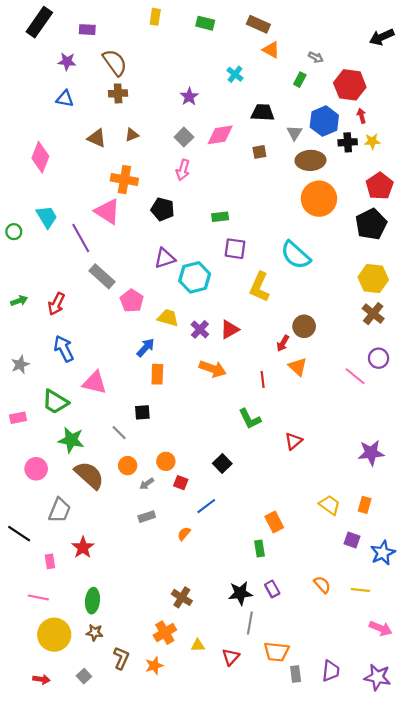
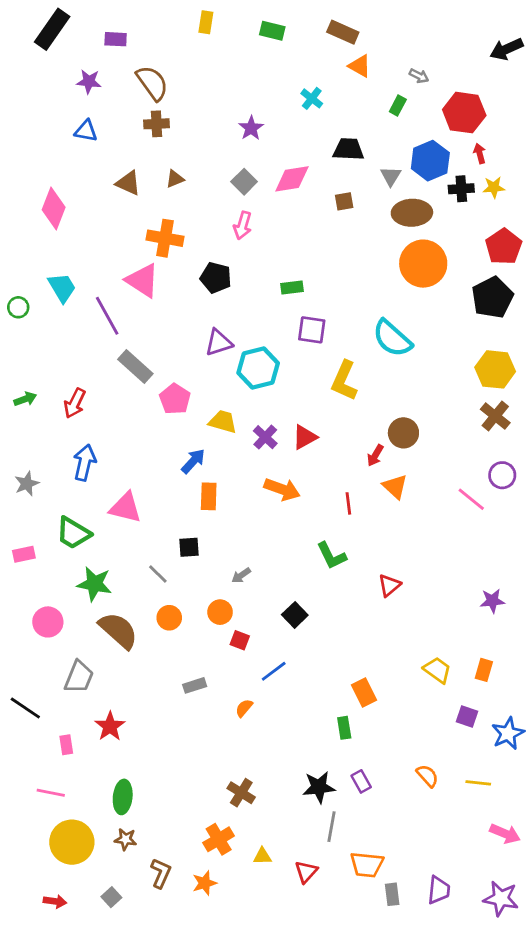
blue arrow: (64, 349) -> (85, 463), turned 40
purple star: (371, 453) -> (492, 601), size x0.7
gray arrow: (147, 484) -> (241, 575), moved

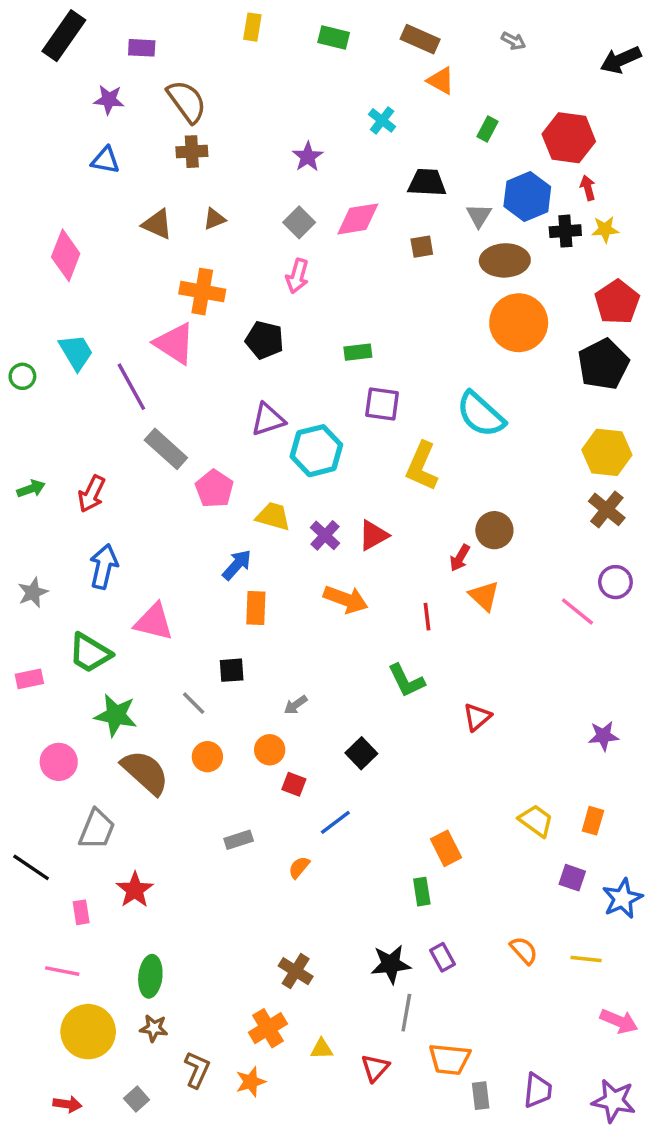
gray arrow: (419, 76) -> (513, 41), moved

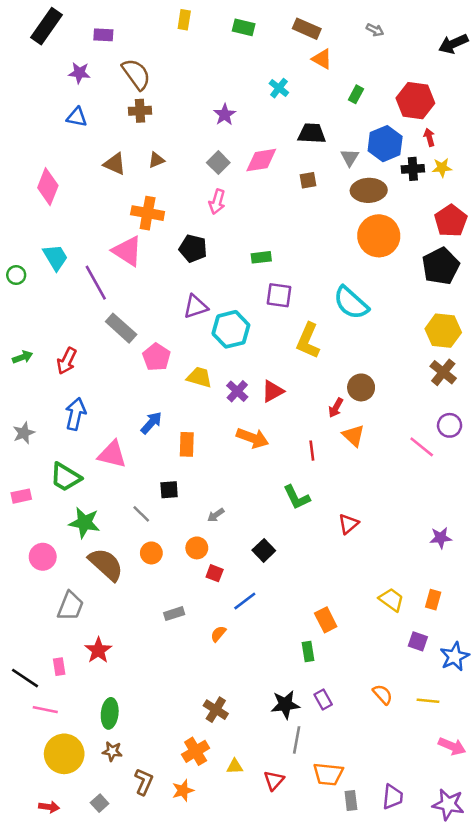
blue arrow: (237, 565) -> (151, 423), moved
black line: (31, 867) -> (25, 678), moved

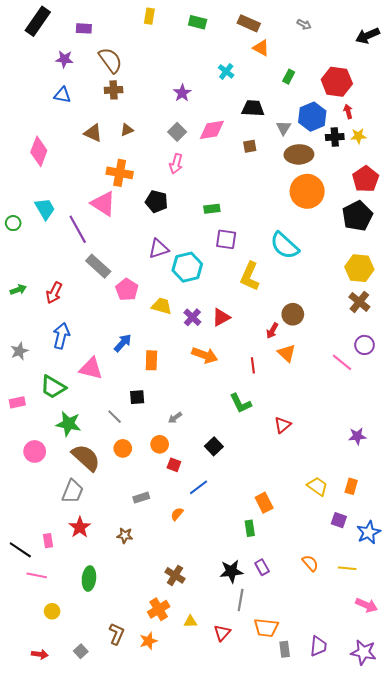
gray trapezoid: (70, 606) -> (73, 491), moved
brown star: (112, 751) -> (125, 535), moved
yellow circle: (64, 754) -> (52, 611), size x0.5

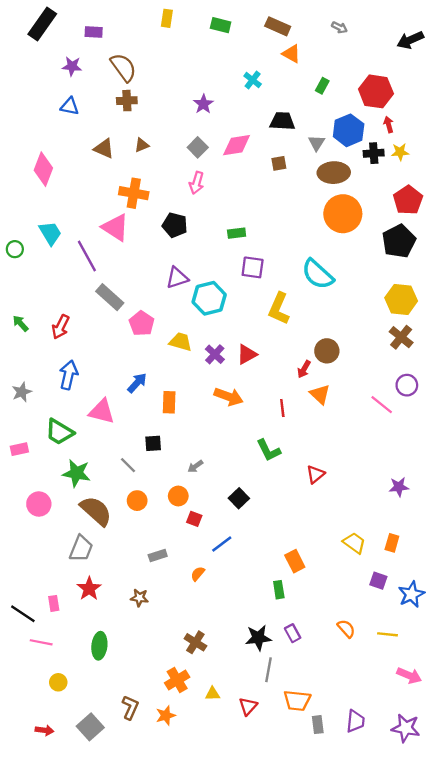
green arrow: (18, 290) -> (21, 323), turned -112
gray square: (81, 651) -> (90, 727), size x1.6

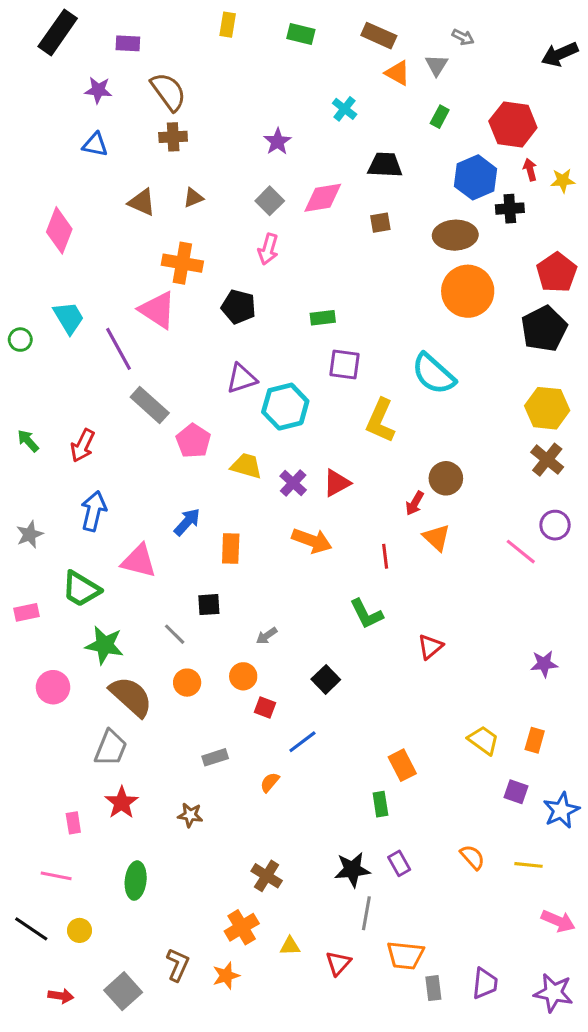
gray triangle: (317, 143) -> (437, 65), moved
yellow star: (400, 152) -> (563, 181), moved
black line: (23, 614) -> (31, 929), moved

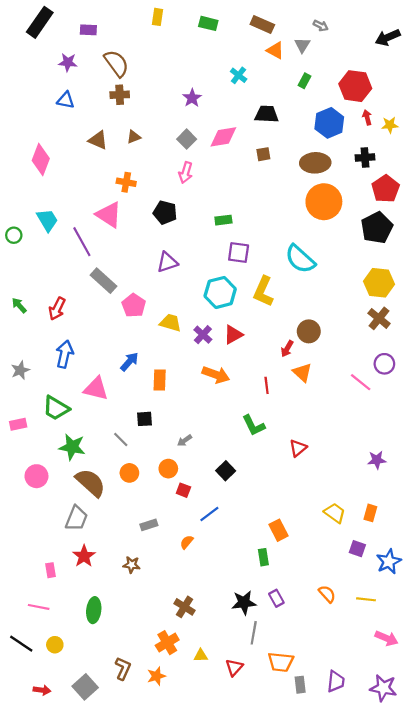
black cross: (510, 209) -> (365, 157), moved
orange cross: (182, 263) -> (126, 182), size x0.7
cyan hexagon: (285, 407) -> (220, 292), moved

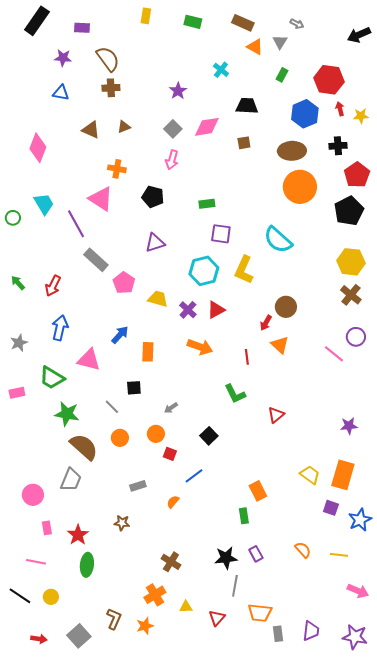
pink circle: (36, 476) -> (33, 495), moved
orange rectangle: (370, 513) -> (343, 475), size x1.8
red star: (84, 556) -> (78, 535), moved

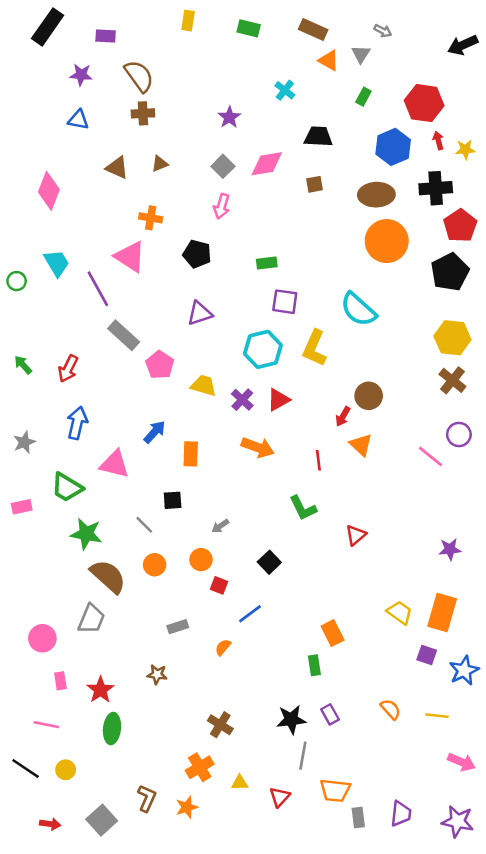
black cross: (338, 146) -> (436, 188), size x1.4

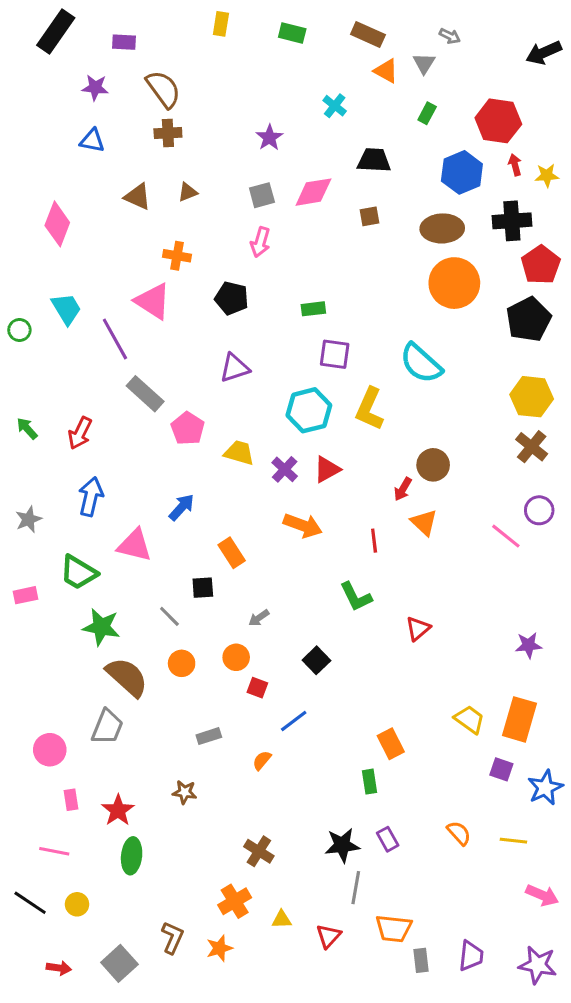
gray square: (223, 166) -> (262, 195), turned 30
orange rectangle: (191, 454) -> (232, 553), moved, turned -35

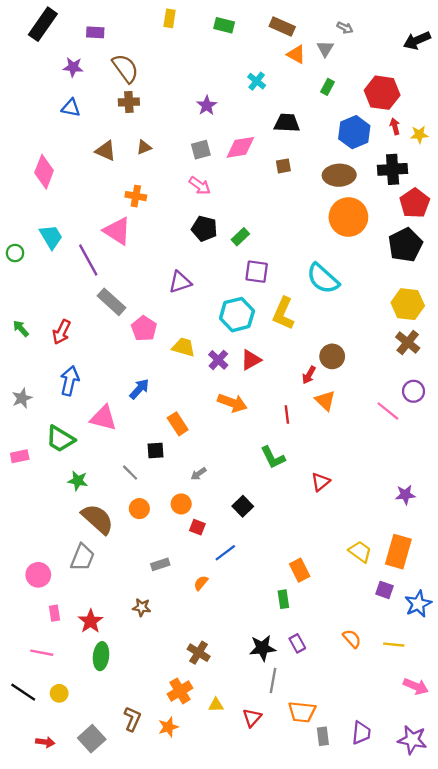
pink arrow: (260, 242) -> (200, 186), turned -70
black pentagon: (232, 298) -> (204, 229), moved
green rectangle: (313, 309) -> (240, 237), turned -36
green star: (101, 627) -> (78, 481), size x0.7

